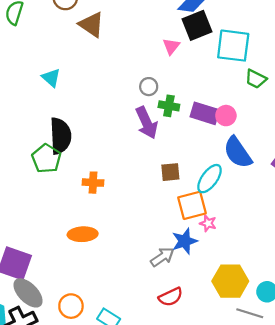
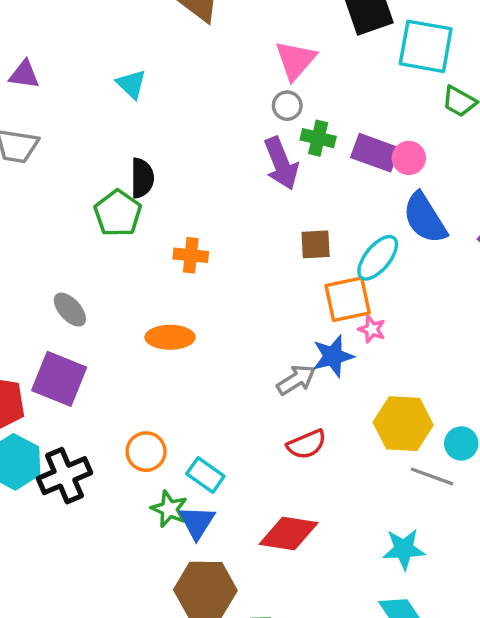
pink triangle: (171, 46) -> (295, 60), moved, size x1.5
black semicircle: (61, 136) -> (142, 178), size x0.7
gray ellipse: (28, 293) -> (70, 310), moved, size x0.7

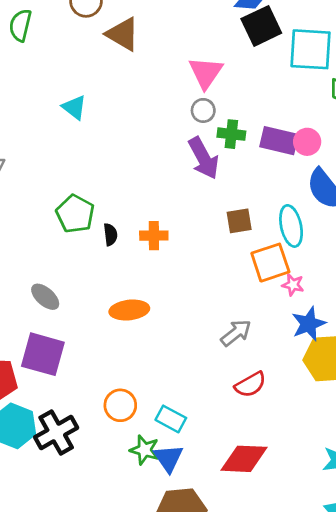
black semicircle: (142, 178) -> (110, 235), moved, size x0.7
orange cross: (191, 255) -> (154, 236), moved
cyan ellipse: (378, 258) -> (291, 226), turned -45
blue star: (333, 356) -> (309, 324), moved

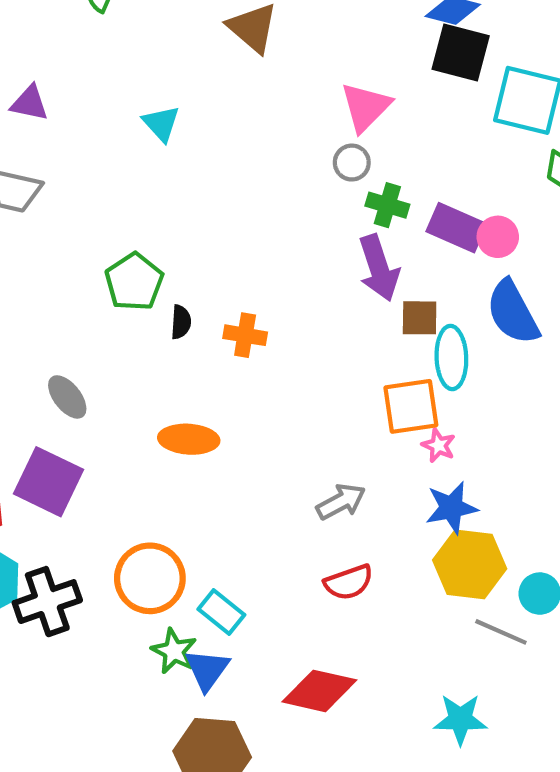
black square: (261, 26) -> (461, 52), turned 30
purple arrow: (204, 158) -> (379, 268), moved
brown square: (239, 221) -> (420, 318), moved
orange circle: (120, 405) -> (150, 578), size x1.4

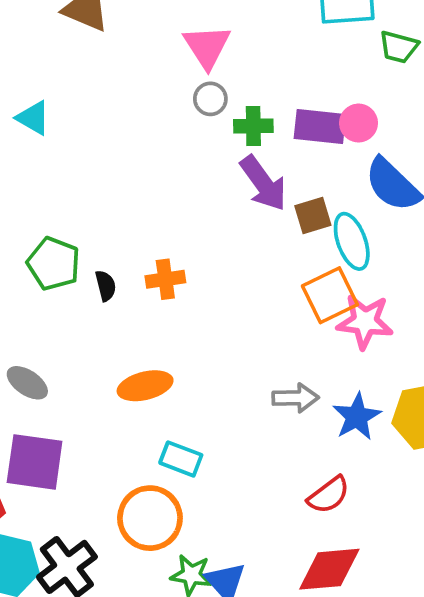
pink star: (439, 445) -> (365, 322), size x1.8
gray arrow: (341, 502) -> (295, 398), turned 45
blue star: (451, 508) -> (357, 417), moved
red semicircle: (349, 582) -> (329, 495), moved
cyan rectangle: (221, 612) -> (181, 459), moved

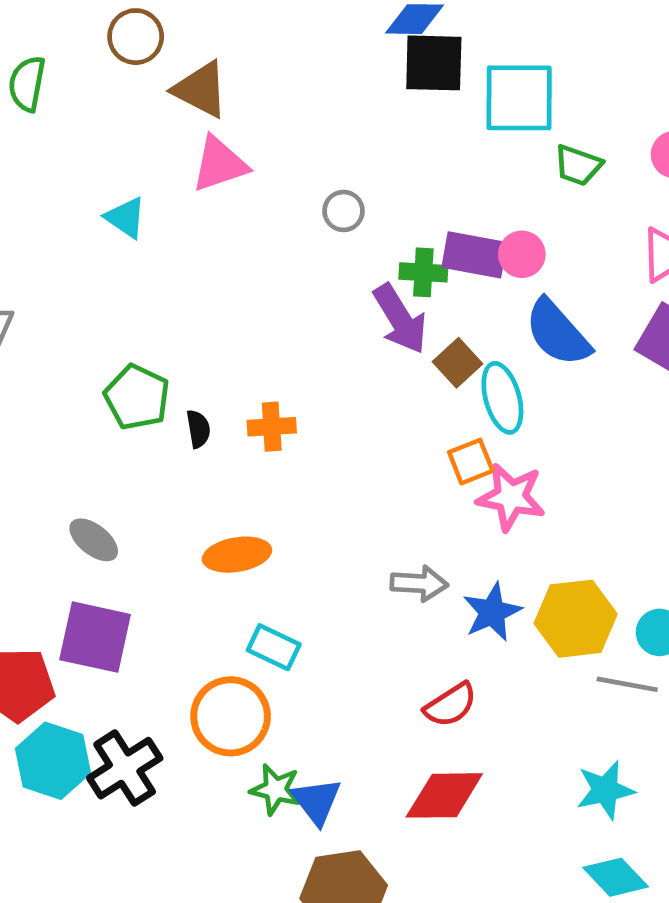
pink triangle: (207, 47) -> (220, 164), moved, turned 40
green cross: (253, 126) -> (423, 272), moved
brown square: (313, 215) -> (457, 363), turned -30
orange square: (330, 295) -> (471, 462), size x0.7

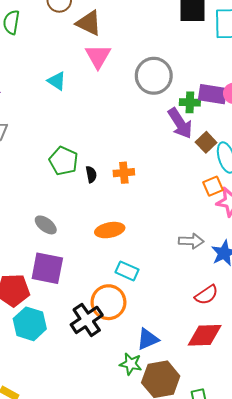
pink triangle: (220, 164) -> (98, 56), turned -40
gray circle: (344, 211) -> (154, 76), size x2.0
black cross: (125, 768) -> (87, 320), moved
green star: (276, 789) -> (131, 364), moved
blue triangle: (317, 801) -> (148, 339), turned 45

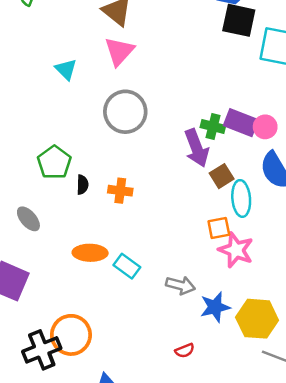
gray circle: (154, 76) -> (125, 112), moved
gray ellipse: (46, 225) -> (28, 219), moved
cyan rectangle: (127, 271) -> (127, 266), moved
red semicircle: (206, 295) -> (185, 351), size x0.7

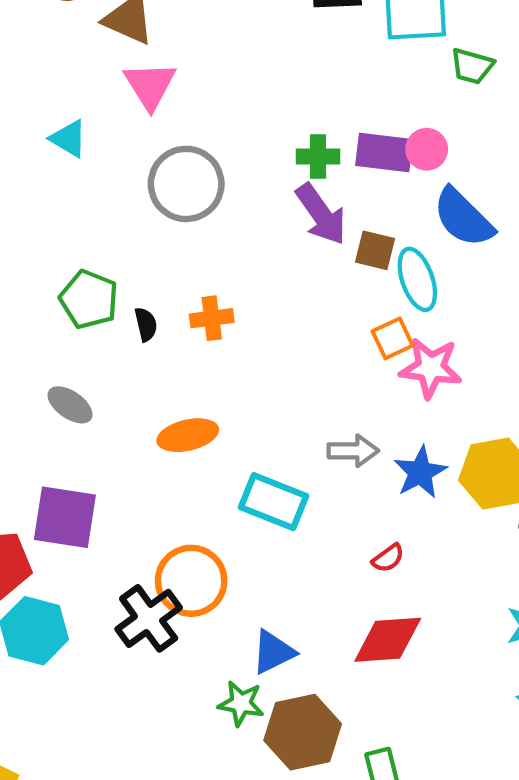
green cross: (213, 126) -> (318, 157), moved
brown square: (222, 176) -> (375, 250), turned -30
cyan rectangle: (127, 266) -> (274, 502), moved, size x1.4

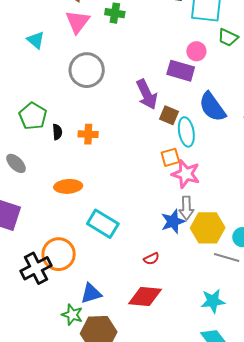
pink circle: (427, 149) -> (196, 51), moved
green cross: (318, 157) -> (115, 13), moved
gray arrow: (353, 451) -> (186, 208), moved, turned 80

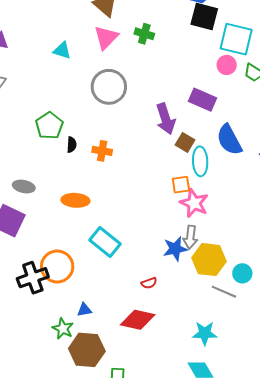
cyan triangle: (36, 40) -> (62, 50), turned -30
pink circle: (196, 51) -> (227, 65), moved
gray ellipse: (16, 163) -> (24, 187), moved, turned -40
blue triangle: (91, 293) -> (84, 310), size x0.7

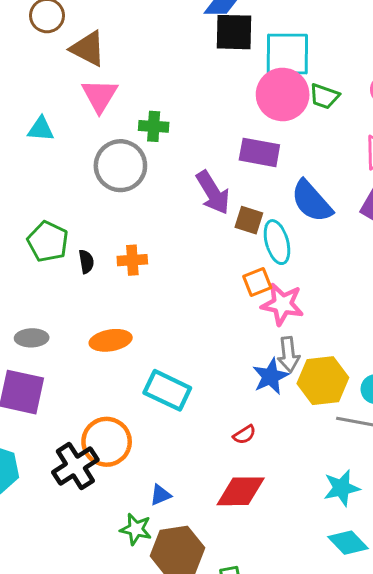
green cross: (144, 34) -> (154, 126), moved
pink circle: (227, 65) -> (283, 94), size x1.8

